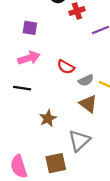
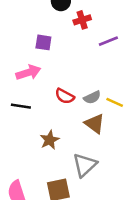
purple square: (30, 28) -> (43, 42), moved
red semicircle: (66, 67) -> (65, 96), moved

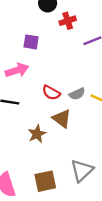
brown triangle: (95, 124) -> (62, 119), moved
gray triangle: (85, 165) -> (82, 171), moved

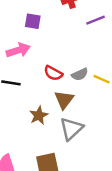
brown triangle: (62, 119) -> (64, 100), turned 30
gray triangle: (82, 171) -> (71, 129), moved

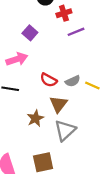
purple line: (96, 20) -> (76, 32), moved
purple square: (33, 21) -> (30, 33), turned 32

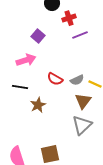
brown triangle: (58, 104) -> (83, 101), moved
brown star: (35, 118) -> (38, 105), moved
gray triangle: (65, 130) -> (82, 125), moved

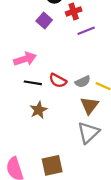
purple square: (38, 36) -> (44, 21), moved
black line: (20, 87) -> (33, 83), moved

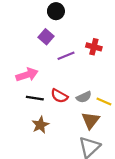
red cross: (74, 11) -> (94, 47), moved, turned 32
purple line: (86, 31) -> (66, 56), moved

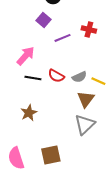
pink arrow: (27, 75) -> (26, 56), turned -30
brown star: (40, 125) -> (29, 113), moved

